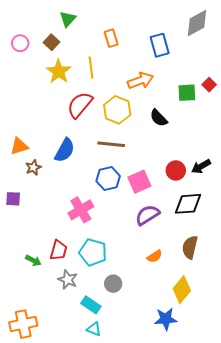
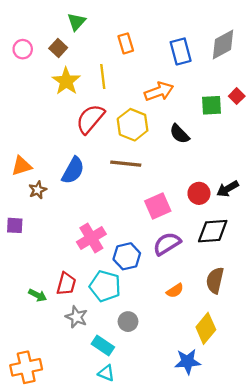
gray diamond: (197, 23) -> (223, 45), moved
blue hexagon: (108, 179) -> (127, 256), moved

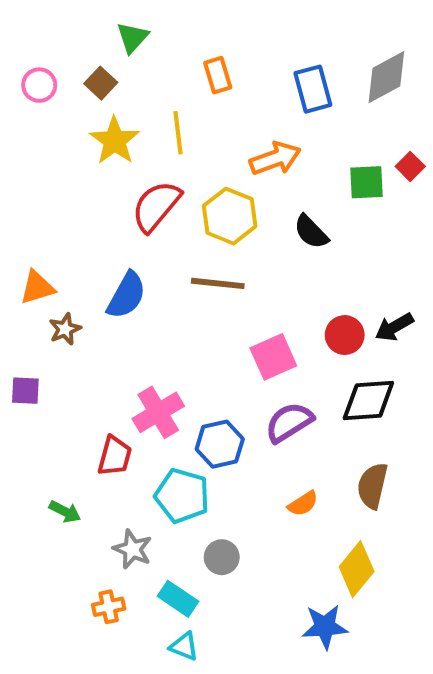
red trapezoid: (66, 284) -> (115, 456), moved
orange cross: (26, 367) -> (109, 607), moved, size x0.6

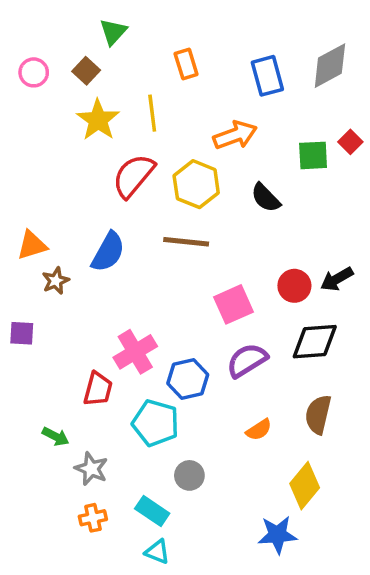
gray star: (132, 549) -> (91, 469), moved

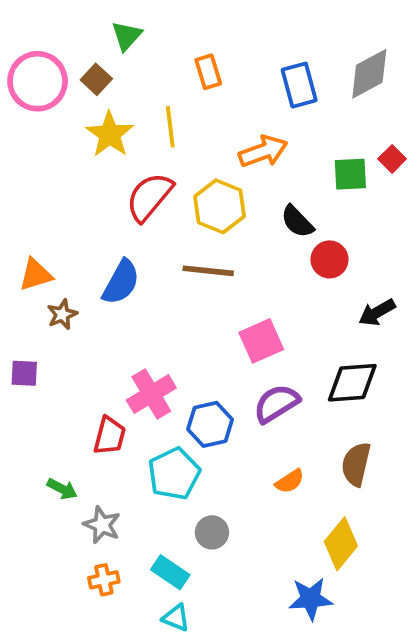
pink circle: (34, 72) -> (38, 81), size x1.8
red circle: (294, 286) -> (330, 259), moved
cyan pentagon: (156, 423) -> (174, 474), turned 30

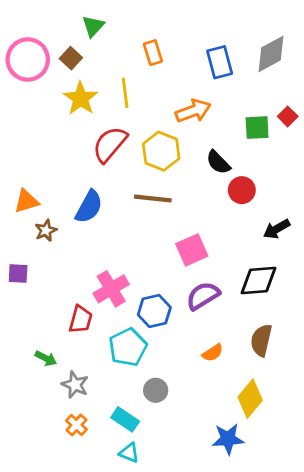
orange cross: (104, 580) -> (76, 425), turned -35

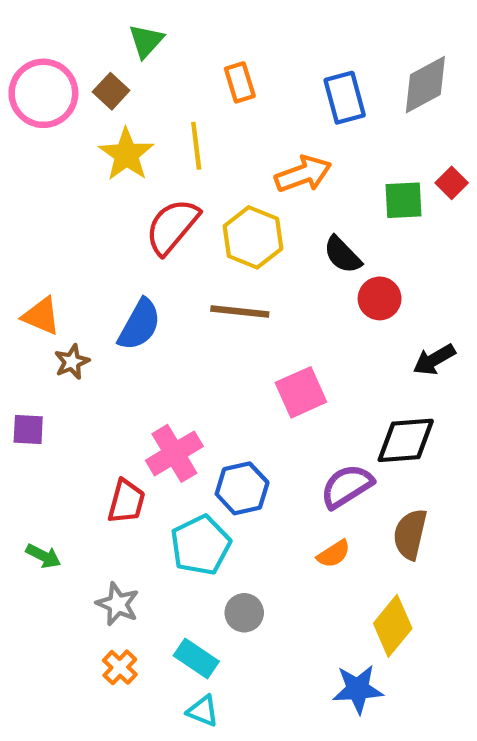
orange triangle: (26, 201) -> (41, 316), turned 40
purple semicircle: (203, 296) -> (347, 486), moved
green arrow: (46, 358) -> (43, 556), moved

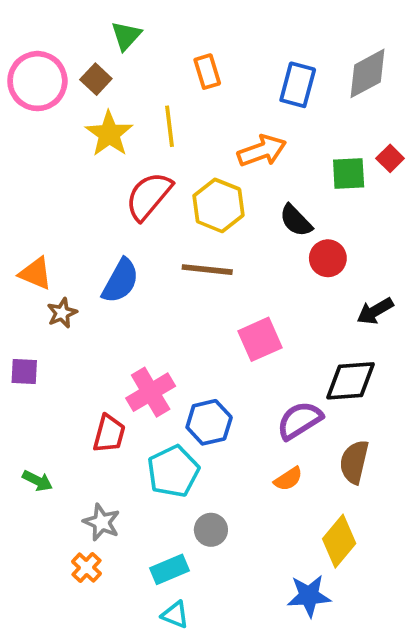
blue rectangle: (345, 98) -> (298, 85), turned 30
cyan rectangle: (196, 659) -> (169, 569), turned -57
orange cross: (120, 667) -> (86, 568), moved

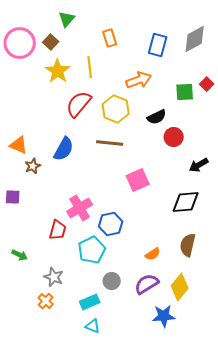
black semicircle: (296, 221) -> (157, 117), turned -72
purple semicircle: (300, 420) -> (147, 284), moved

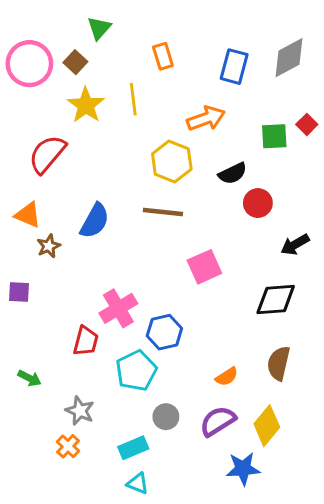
red semicircle: (79, 104) -> (47, 154), moved

